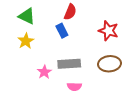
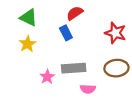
red semicircle: (70, 12) -> (75, 13), turned -147
pink semicircle: (74, 87) -> (88, 89), moved

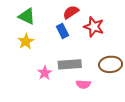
red star: (115, 33) -> (94, 27), moved

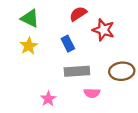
blue rectangle: (62, 31) -> (68, 44), moved
pink star: (45, 73) -> (48, 99), moved

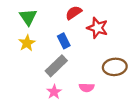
green triangle: (30, 18) -> (28, 17), turned 30
gray rectangle: (77, 71) -> (56, 66), moved, turned -40
pink star: (48, 99) -> (54, 92), moved

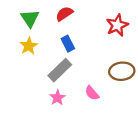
red semicircle: (74, 13) -> (64, 14), moved
red star: (97, 28) -> (117, 25), moved, turned 30
pink semicircle: (87, 87) -> (92, 93), turned 48

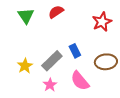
blue rectangle: (68, 44) -> (75, 51), moved
yellow star: (29, 46) -> (25, 66), moved
pink semicircle: (92, 93) -> (80, 81), size x1.5

